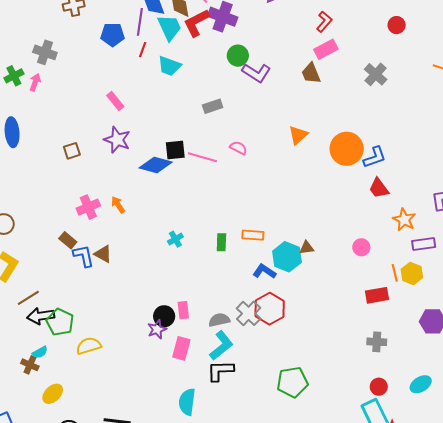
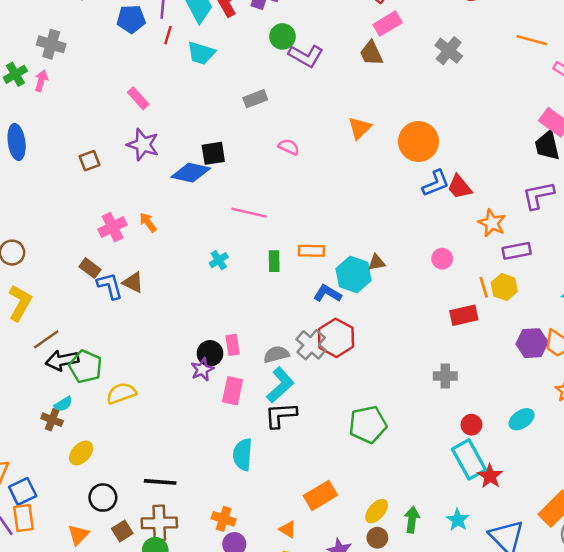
pink line: (202, 157) -> (249, 213), moved
blue L-shape: (375, 157) -> (436, 183), moved
gray cross: (377, 342) -> (445, 376), moved

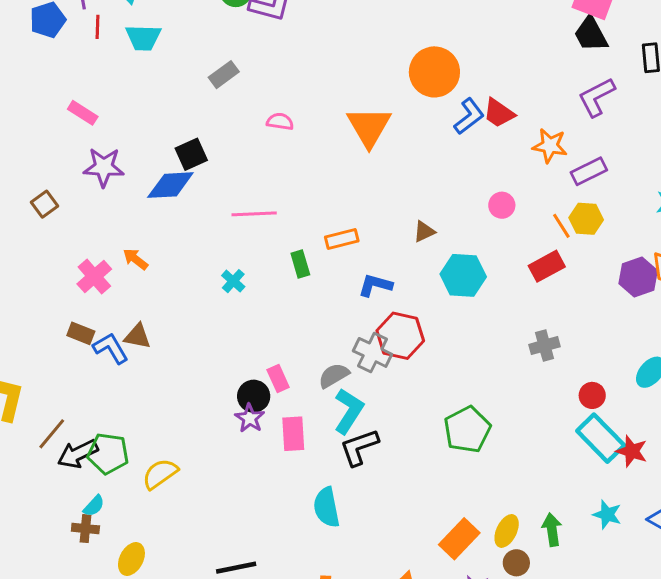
orange triangle: (360, 128) -> (369, 127), moved, size x1.5
cyan hexagon: (354, 275) -> (463, 275), moved
orange rectangle: (320, 495) -> (459, 539), moved

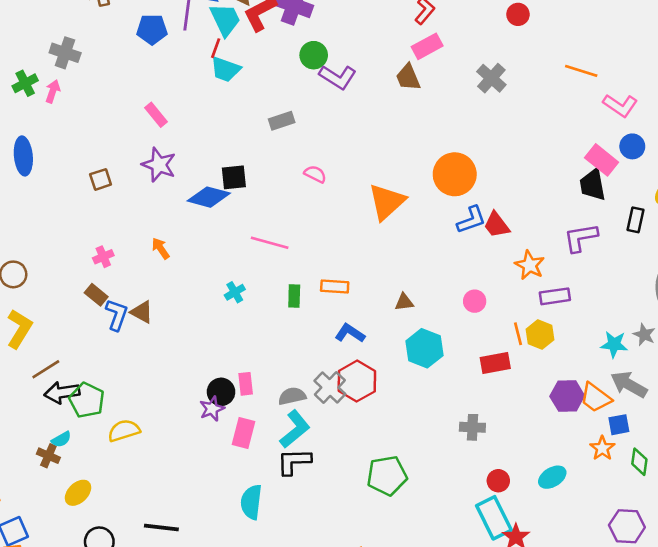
red line: (97, 27) -> (216, 48), moved
pink cross: (94, 276) -> (103, 257), moved, size x0.7
blue L-shape: (111, 348) -> (117, 315), turned 32

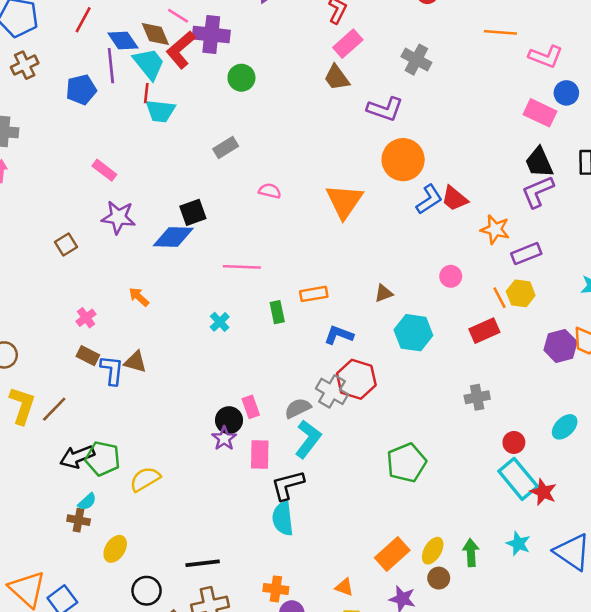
purple L-shape: (338, 77) -> (385, 109), moved
black trapezoid: (593, 185) -> (539, 162), moved
brown line: (46, 369) -> (54, 409), moved
black L-shape: (294, 462) -> (288, 485), moved

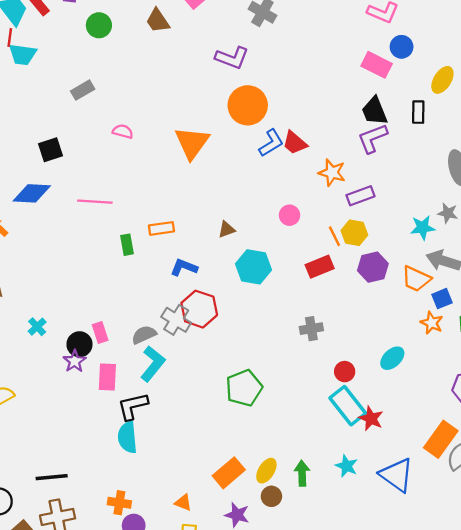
brown trapezoid: (337, 78) -> (158, 21), moved
blue diamond: (173, 237) -> (32, 193), moved
cyan cross: (220, 322) -> (37, 327), moved
purple hexagon: (561, 346) -> (373, 267), moved

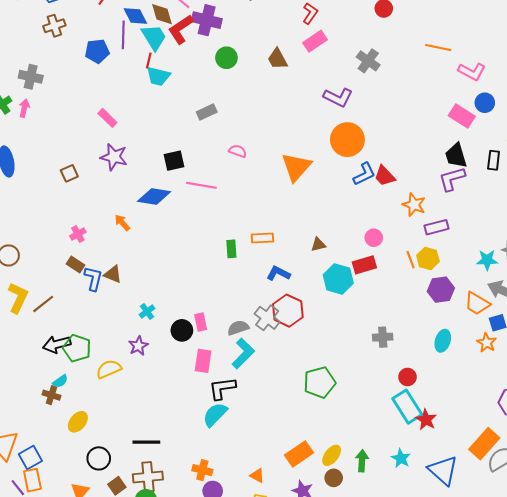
pink line: (95, 202) -> (201, 185), moved
red rectangle: (320, 267) -> (364, 265), moved
cyan ellipse: (392, 358) -> (443, 341), moved, turned -35
purple star: (75, 361) -> (138, 346), moved
cyan semicircle: (127, 437) -> (215, 415), turned 44

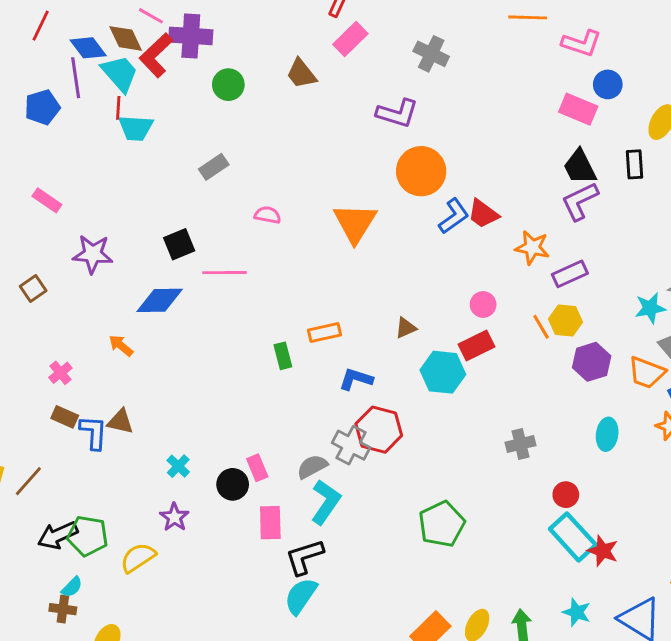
pink rectangle: (107, 118) -> (47, 200), moved

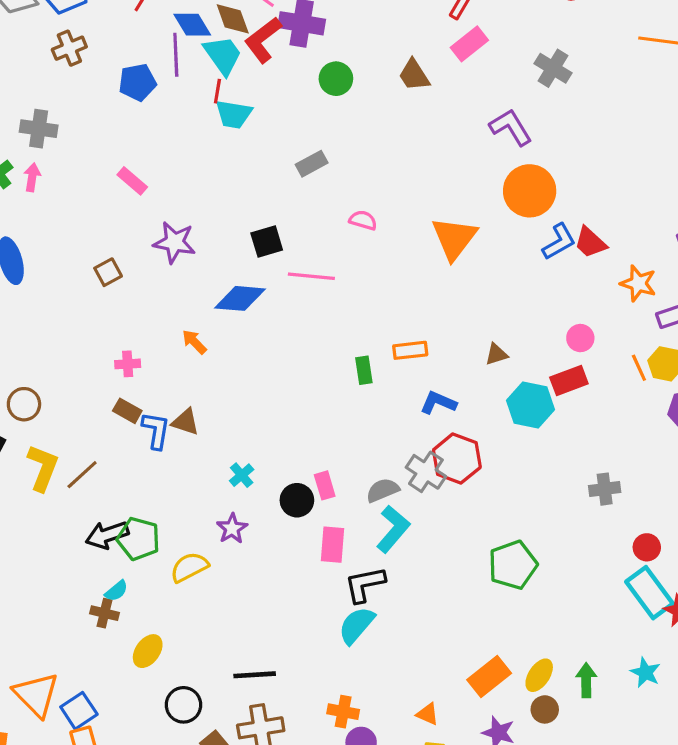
purple L-shape: (397, 113) -> (511, 127), turned -144
pink cross: (60, 373) -> (128, 364), turned 30

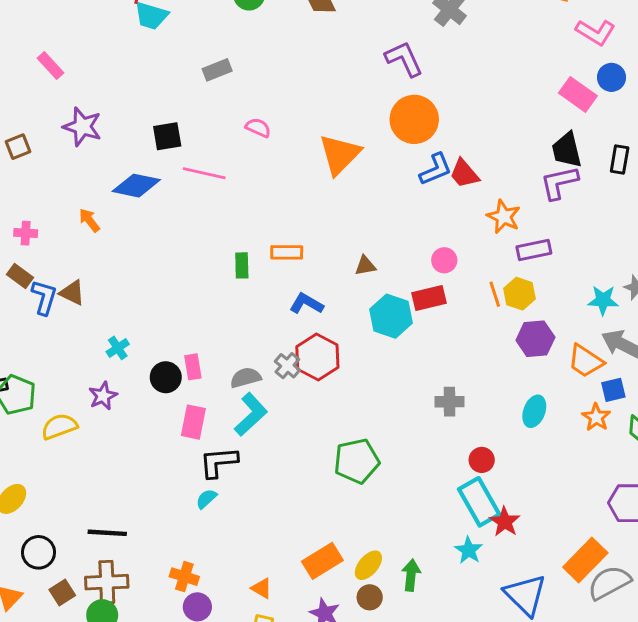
gray cross: (426, 472) -> (287, 366), size x0.7
cyan semicircle: (356, 625) -> (206, 499), size x0.6
cyan star: (645, 672) -> (469, 550), moved

